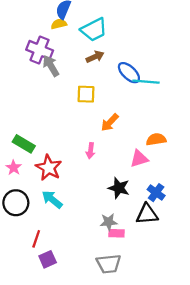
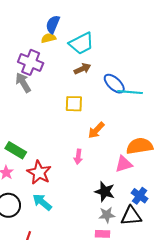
gray arrow: (51, 66) -> (23, 83), moved
orange semicircle: (156, 139) -> (140, 146), size x1.4
gray star: (109, 222) -> (107, 215), moved

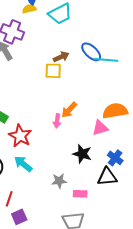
brown arrow: (82, 69) -> (61, 57), moved
orange arrow: (96, 130) -> (69, 110), moved
gray star: (107, 215) -> (59, 181), moved

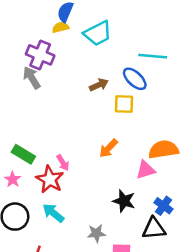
cyan line: (106, 60) -> (153, 56), moved
yellow square: (53, 71) -> (124, 104), moved
pink arrow: (57, 121) -> (63, 163), moved, turned -40

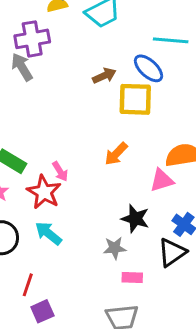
purple cross: (40, 55) -> (32, 39), turned -32
yellow square: (124, 104) -> (135, 99), size x1.4
black triangle: (154, 229) -> (172, 252), turned -30
gray star: (96, 233) -> (115, 248), moved

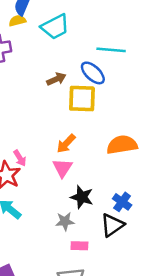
pink triangle: (162, 180) -> (62, 168), moved, turned -40

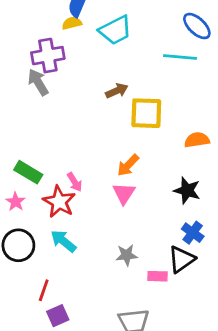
blue ellipse: (93, 73) -> (197, 26), moved
orange semicircle: (122, 145) -> (197, 140), moved, size x0.7
black star: (82, 197) -> (187, 190), moved
pink rectangle: (79, 246) -> (158, 276), moved

